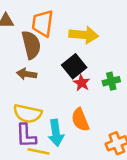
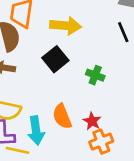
green cross: (111, 81) -> (95, 75), turned 35
red star: (82, 83) -> (92, 121), moved

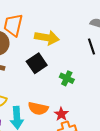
orange semicircle: (62, 116) -> (38, 108), turned -60

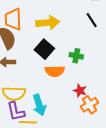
orange semicircle: (38, 108) -> (55, 71), moved

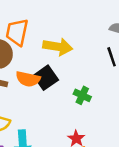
orange semicircle: (55, 71) -> (28, 79), moved

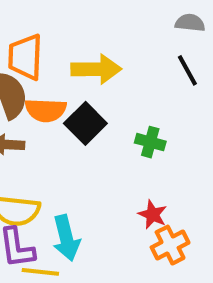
orange semicircle: (28, 79) -> (46, 110), moved

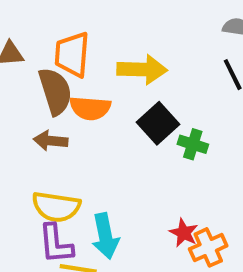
black square: (85, 123) -> (158, 123), moved
red star: (153, 215) -> (184, 233), moved

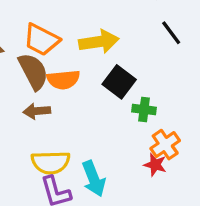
orange trapezoid: (72, 54) -> (41, 40), turned -57
green cross: (193, 144) -> (144, 110), moved
orange cross: (208, 247) -> (165, 145), moved

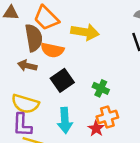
black square: (119, 82) -> (62, 80), moved
cyan arrow: (94, 179) -> (65, 120), moved

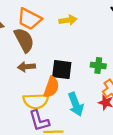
yellow arrow: (85, 32) -> (68, 20), size x0.7
orange semicircle: (52, 50) -> (51, 87), moved, turned -65
black square: (62, 80) -> (62, 70), turned -30

